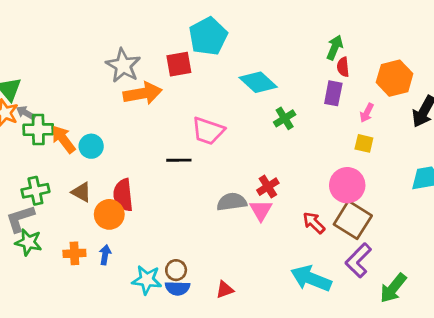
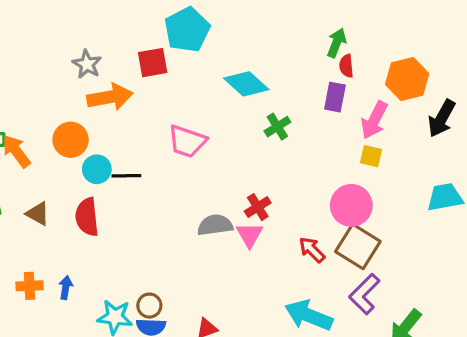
gray star: (123, 66) -> (87, 64), size x0.7
pink arrow: (367, 113) -> (374, 120), size x1.6
cyan circle: (91, 146) -> (97, 169), moved
black line: (179, 160) -> (126, 176), moved
orange circle: (109, 214) -> (71, 140), moved

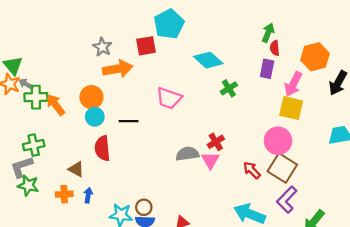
yellow square: (371, 156) -> (291, 108), size x1.6
cyan circle: (97, 169) -> (95, 117), moved
brown triangle: (38, 214) -> (76, 169), moved

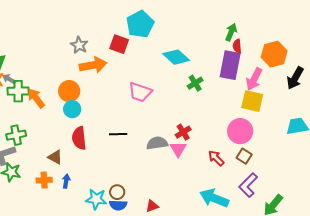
red square: (146, 46) -> (119, 44), turned 30
purple rectangle: (267, 69) -> (230, 65), size x1.6
black line: (129, 121) -> (118, 134), moved
brown square: (282, 168) -> (244, 156), size x0.6

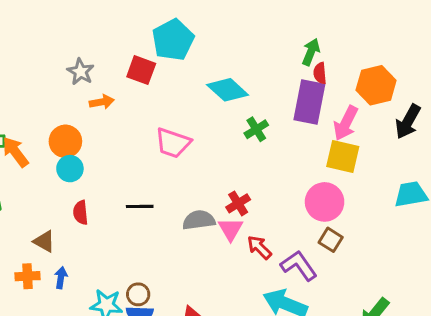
orange arrow: (93, 65) -> (102, 102), size x0.6
red semicircle: (79, 138) -> (81, 213), size x0.7
red arrow: (216, 158) -> (259, 247), moved
purple L-shape: (248, 185) -> (299, 266), moved, turned 100

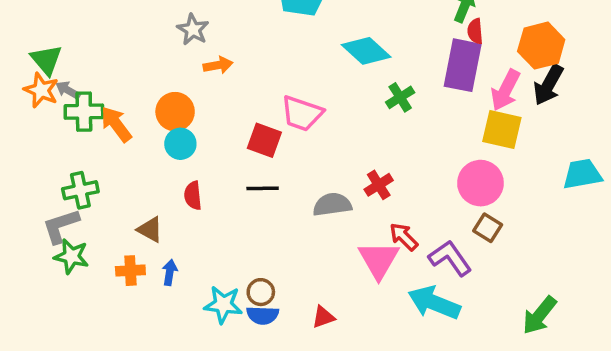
red square: (141, 70) -> (264, 140), moved
black arrow: (408, 122) -> (548, 85), moved
pink triangle: (231, 229) -> (379, 260), moved, size x1.4

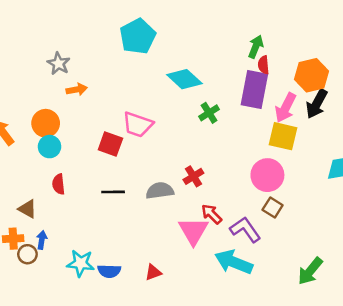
black line: (263, 188) -> (113, 192), moved
brown circle: (261, 292) -> (27, 254), moved

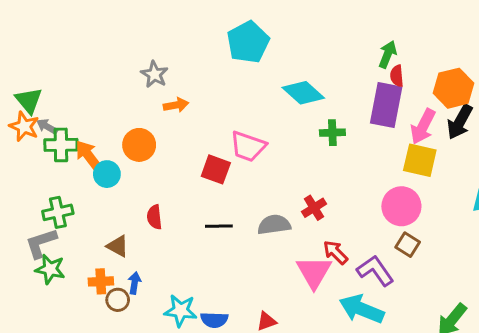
green cross: (209, 113) -> (332, 133), turned 30
cyan circle: (50, 147) -> (107, 174), moved

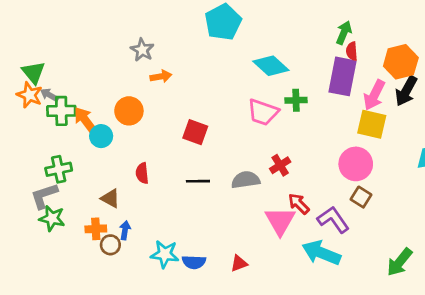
pink trapezoid: (248, 146) -> (263, 112), moved

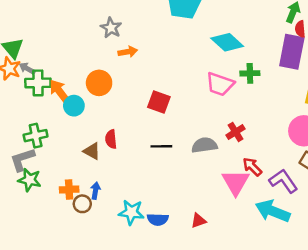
brown triangle: (110, 198) -> (92, 151), moved

